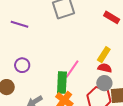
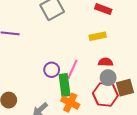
yellow rectangle: (104, 55) -> (98, 36), moved, turned 56
purple circle: (22, 65) -> (52, 70), moved

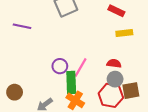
yellow rectangle: (98, 36) -> (124, 33), moved

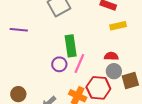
green rectangle: (71, 82) -> (71, 46), moved
red hexagon: (111, 95) -> (98, 88), moved

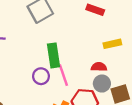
yellow rectangle: (118, 26) -> (112, 44), moved
pink line: (79, 64) -> (63, 75), turned -42

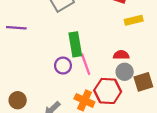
yellow rectangle: (112, 44) -> (134, 20), moved

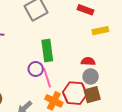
pink line: (86, 64) -> (47, 78), moved
brown square: (143, 82) -> (92, 95), moved

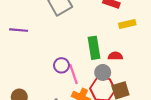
green rectangle: (47, 50) -> (94, 48), moved
gray circle: (91, 76) -> (103, 72), moved

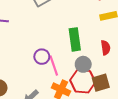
red semicircle: (115, 56) -> (106, 48), moved, turned 80

